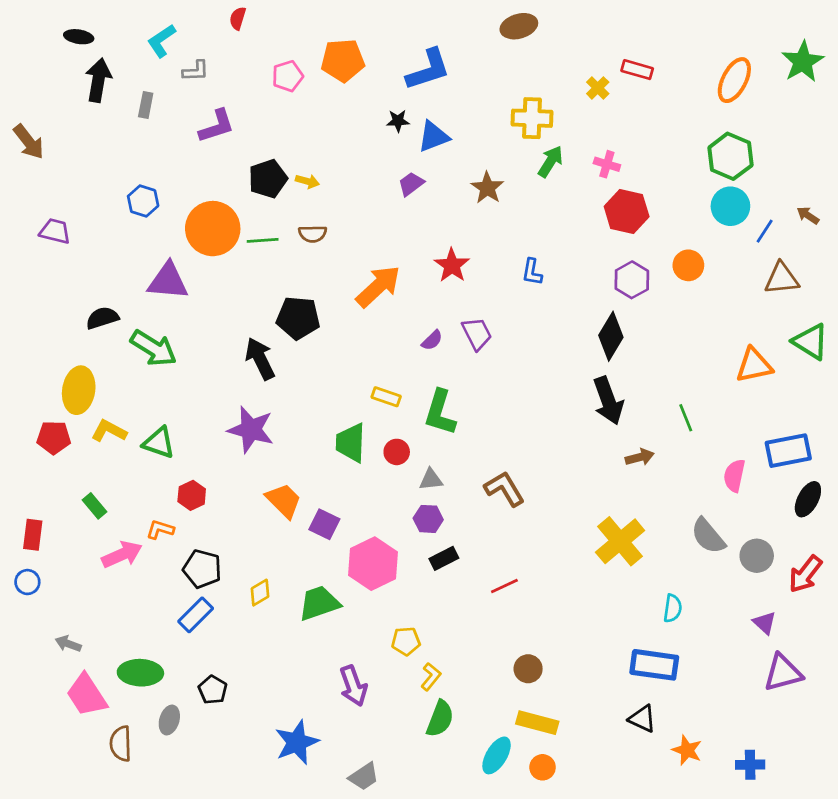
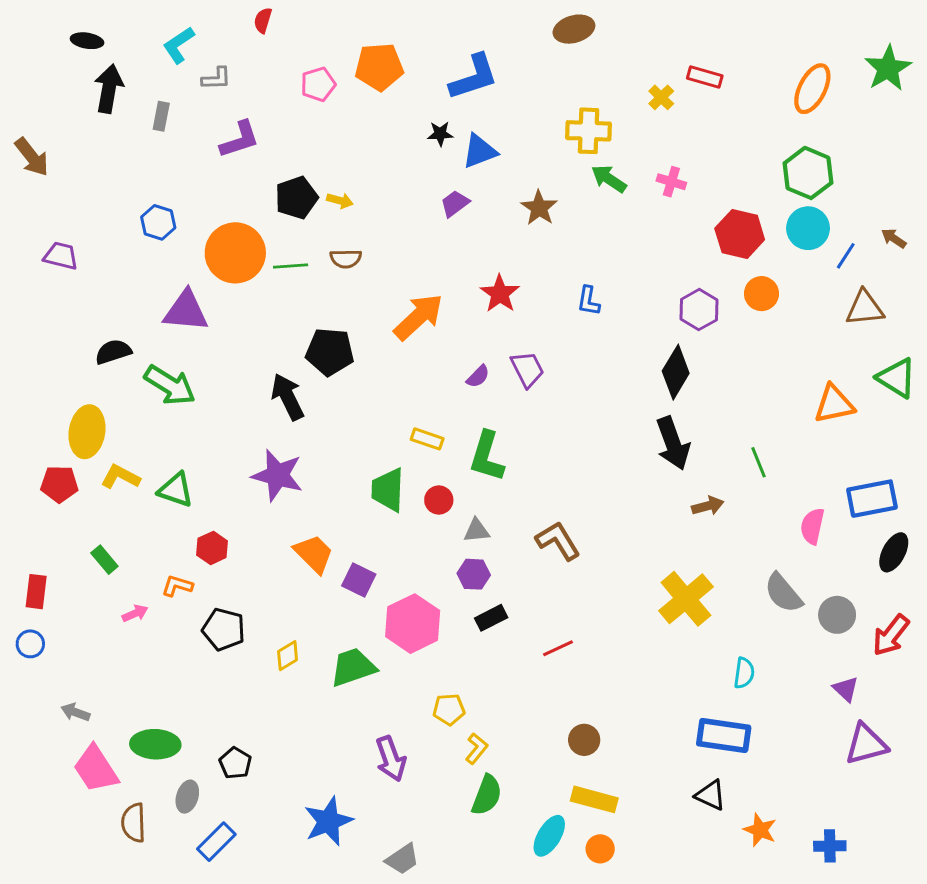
green arrow: (550, 162) -> (609, 179), turned -88
red hexagon: (627, 211) -> (740, 234), moved
pink arrow: (122, 554) -> (135, 613), size x0.6
blue rectangle: (196, 615) -> (216, 842), moved

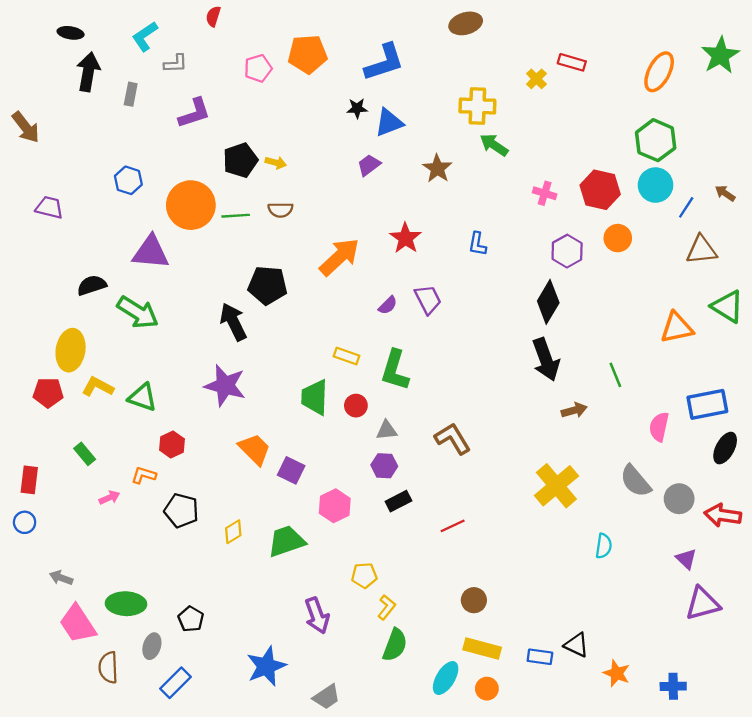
pink cross: (671, 182) -> (545, 193), moved
pink hexagon: (413, 624) -> (335, 506), size x0.7
red arrow: (891, 635) -> (723, 515), turned 60
blue rectangle: (724, 735) -> (540, 657), moved, size x0.6

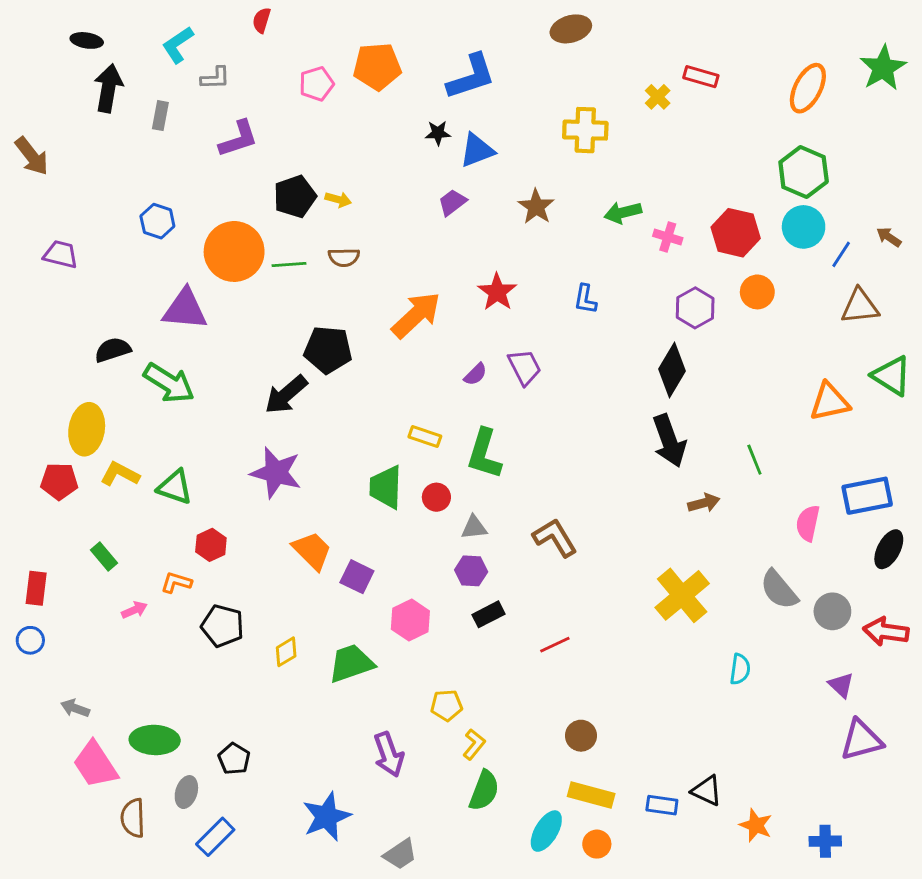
green arrow: (494, 145) -> (623, 212), moved, turned -48
black arrow: (233, 322) -> (286, 395), turned -105

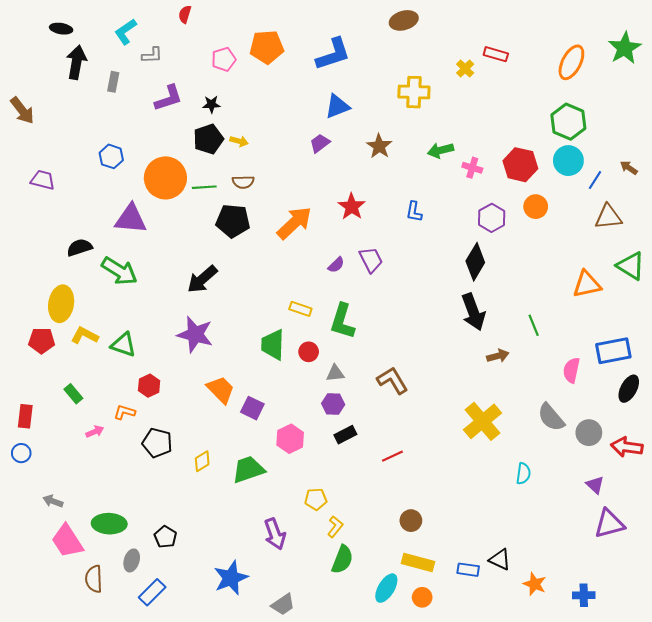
black star: (438, 133) -> (211, 104), moved
black pentagon: (328, 350) -> (233, 221), moved

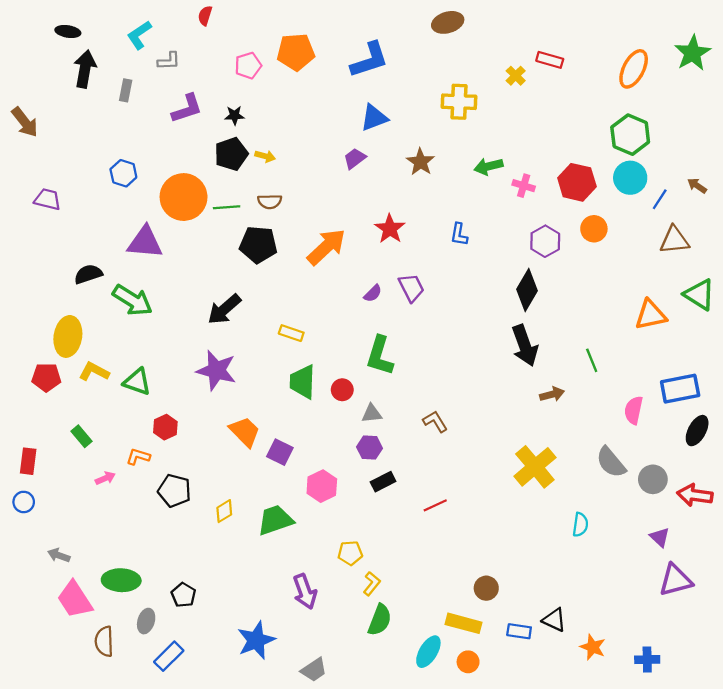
yellow rectangle: (300, 309) -> (291, 333), moved
brown L-shape: (392, 380) -> (435, 421), size x0.7
brown circle: (411, 521) -> (486, 588), moved

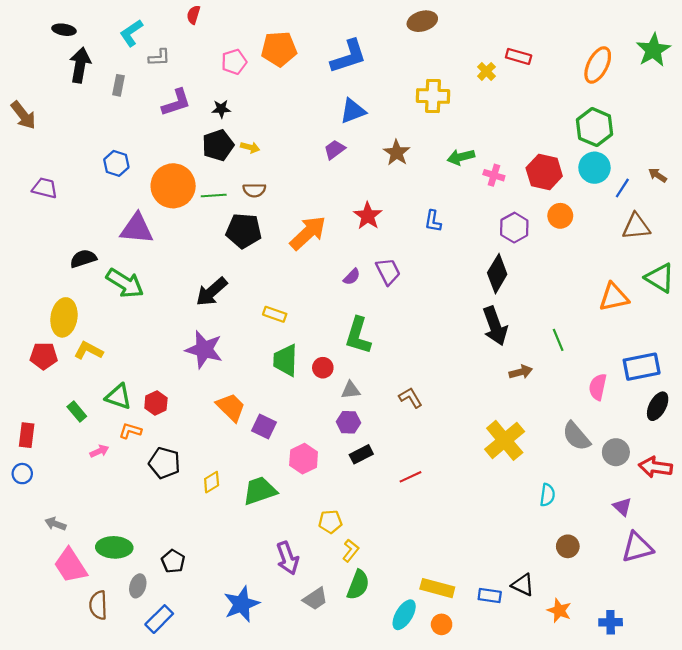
green triangle: (137, 382) -> (119, 397), moved
brown circle: (486, 588) -> (568, 546), moved
gray trapezoid: (314, 670) -> (315, 599), moved

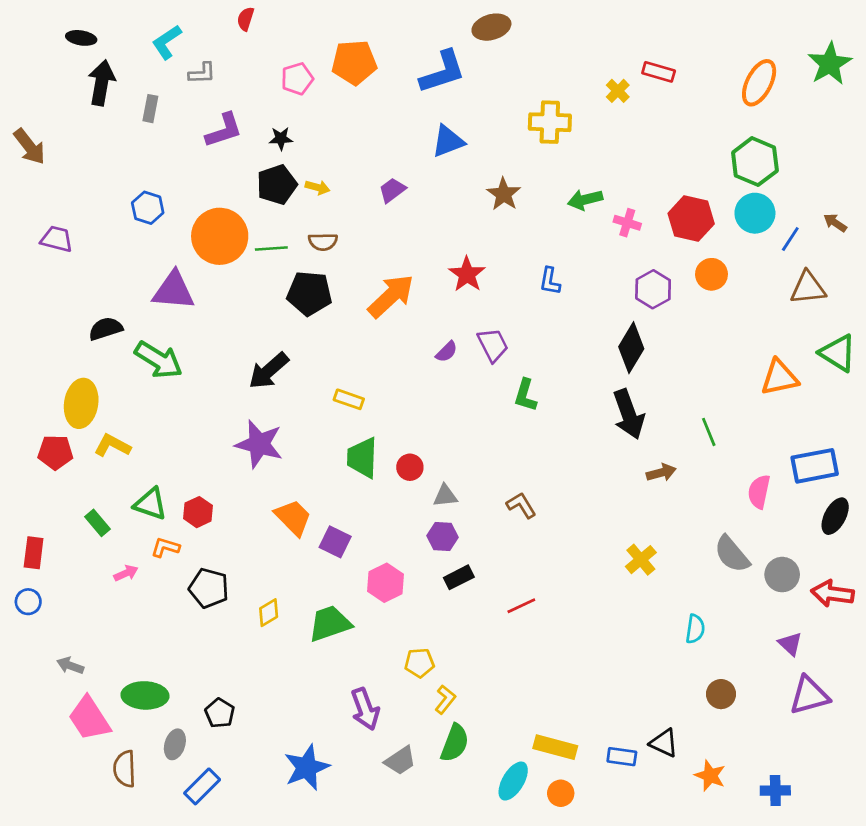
brown ellipse: (422, 21) -> (491, 27), moved
purple trapezoid: (335, 149) -> (392, 190), moved
green L-shape: (358, 336) -> (525, 395), moved, size x0.7
yellow cross: (505, 440) -> (641, 560), size x0.6

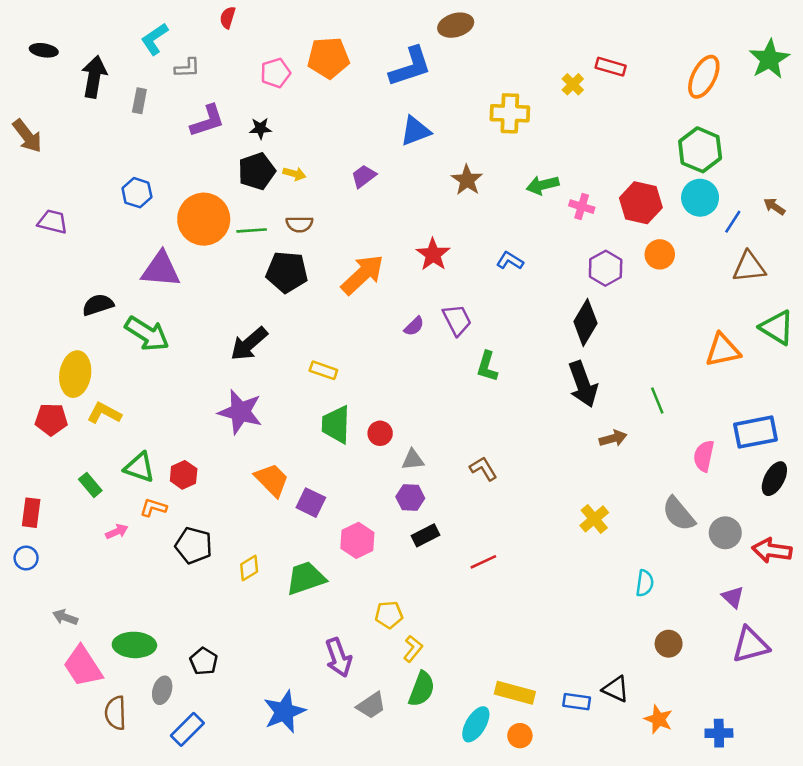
black ellipse: (81, 38) -> (44, 50), moved
blue L-shape: (550, 281) -> (510, 261), turned 112

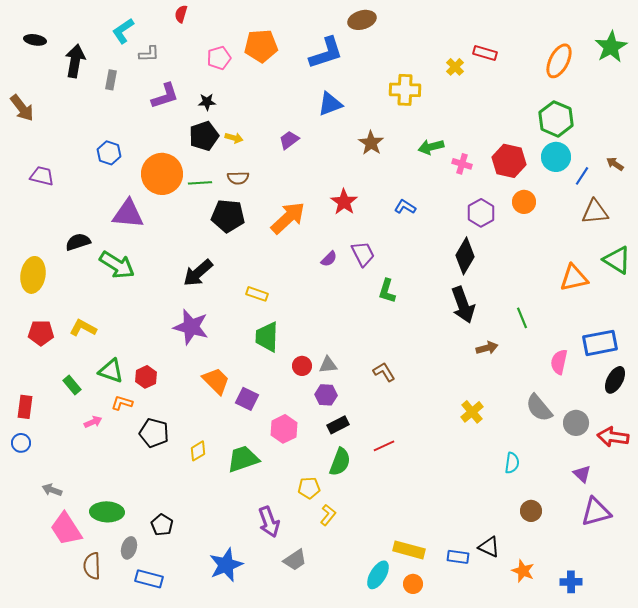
yellow ellipse: (75, 374) -> (33, 275), moved
red circle: (380, 433) -> (302, 366), moved
green semicircle: (422, 689) -> (340, 462), moved
blue rectangle: (187, 729) -> (149, 579), turned 60

